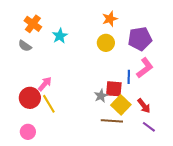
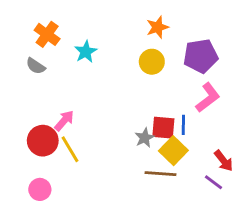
blue line: (129, 77) -> (183, 125), moved
red arrow: (144, 106) -> (224, 161), moved

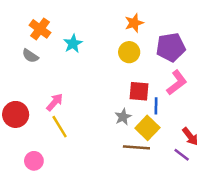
red square: (163, 128) -> (139, 91), moved
red circle: (43, 141) -> (16, 114), moved

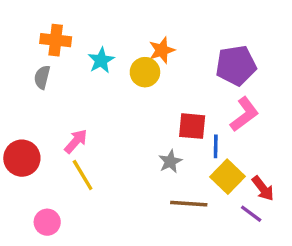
orange star: (134, 23) -> (162, 50), moved
orange cross: (40, 29) -> (56, 40), turned -30
yellow circle: (129, 52) -> (145, 72), moved
gray semicircle: (30, 56) -> (42, 77), turned 70
yellow square: (147, 128) -> (228, 177), moved

